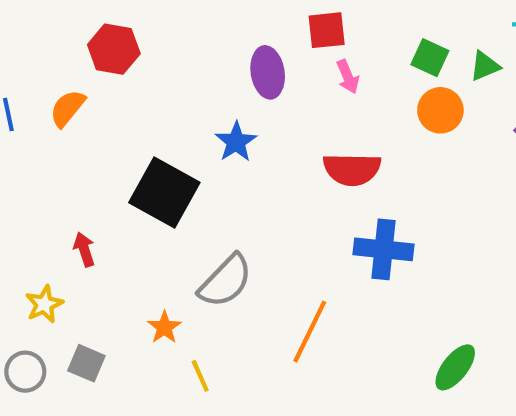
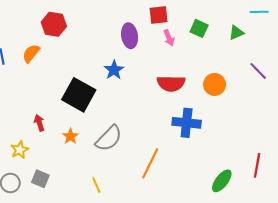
green square: (430, 58) -> (199, 28), moved
orange circle: (440, 110) -> (215, 84), moved
orange star: (164, 327) -> (70, 136), moved

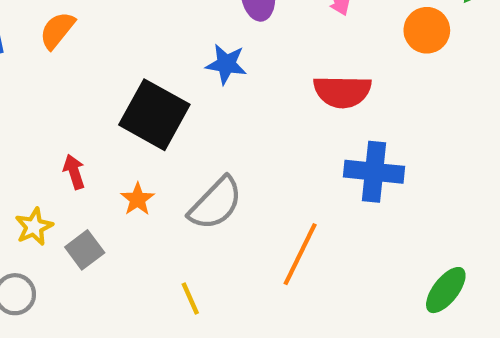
blue star: (114, 70) -> (226, 64), turned -30
orange circle: (215, 84) -> (427, 30), moved
gray square: (40, 179) -> (85, 250), moved, turned 30

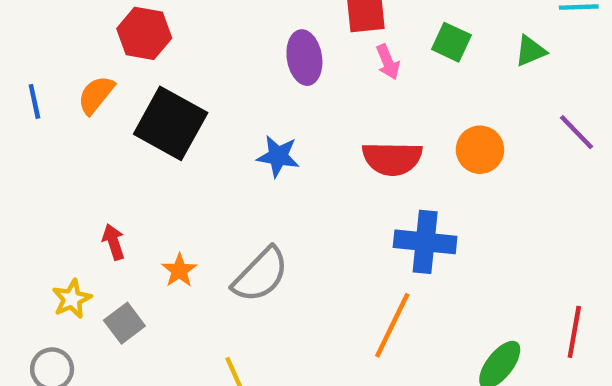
orange circle: (427, 30) -> (480, 150), moved
blue star: (226, 64) -> (278, 156), moved
black square: (154, 115) -> (171, 123), moved
orange line: (300, 254) -> (392, 325), moved

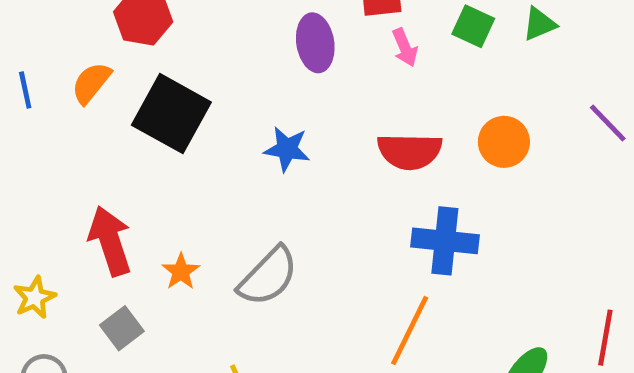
green triangle: (530, 51) -> (539, 24), moved
red arrow: (113, 242) -> (110, 241), size x1.8
yellow star: (72, 299) -> (35, 298), moved

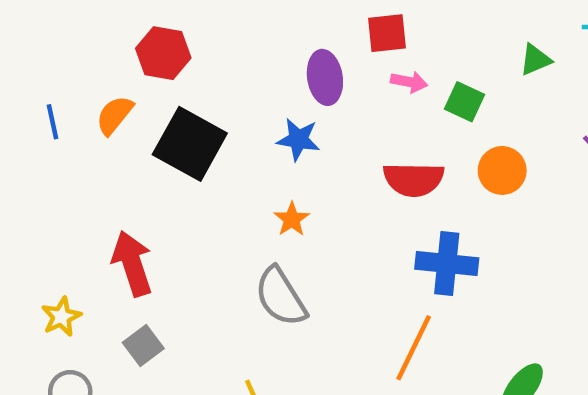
green square: (473, 26) -> (464, 102), moved
pink arrow: (405, 48) -> (409, 82), turned -56
blue star: (287, 149) -> (298, 139), moved
orange star: (181, 272) -> (292, 219), moved
gray semicircle: (268, 276) -> (281, 297), turned 104

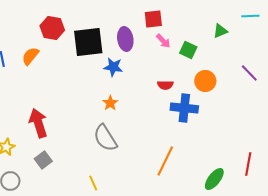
pink arrow: (409, 82) -> (163, 41), turned 35
black square: (190, 144) -> (88, 42), moved, turned -36
red semicircle: (414, 179) -> (165, 85), size x0.6
blue cross: (447, 264) -> (184, 108), moved

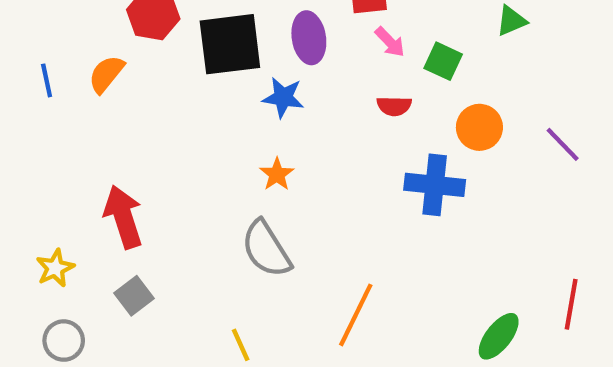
purple line: (249, 73) -> (563, 144), moved
red semicircle: (165, 85) -> (394, 106), moved
orange line: (165, 161) -> (356, 315), moved

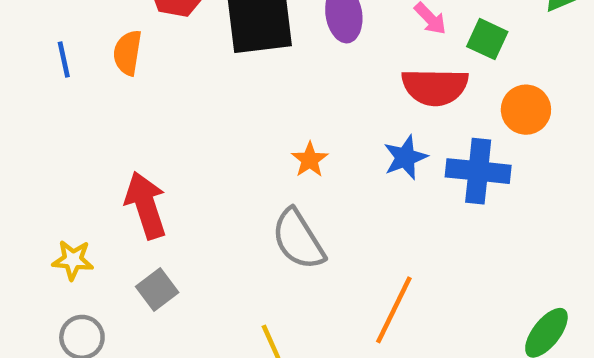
orange semicircle: (106, 74) -> (128, 53), turned -30
blue star: (283, 97) -> (405, 157), moved, turned -30
red semicircle: (394, 106) -> (435, 87), size x1.8
yellow star: (55, 268) -> (73, 260), turned 30

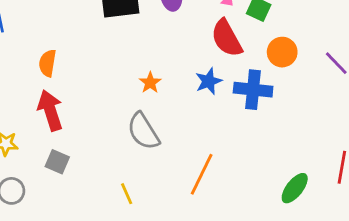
orange semicircle: (128, 53) -> (48, 63), moved
red semicircle: (435, 87) -> (227, 38), turned 60
gray square: (157, 289) -> (57, 162), turned -30

